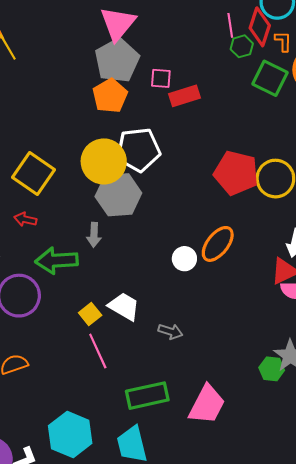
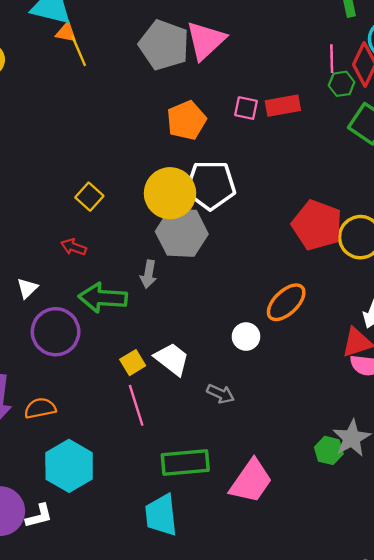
gray pentagon: (117, 60) -> (164, 45), moved, turned -30
red rectangle: (185, 96) -> (283, 106), moved
yellow square: (33, 173) -> (89, 197), size x0.6
white circle: (184, 259) -> (246, 337), moved
cyan hexagon: (70, 435) -> (69, 466), moved

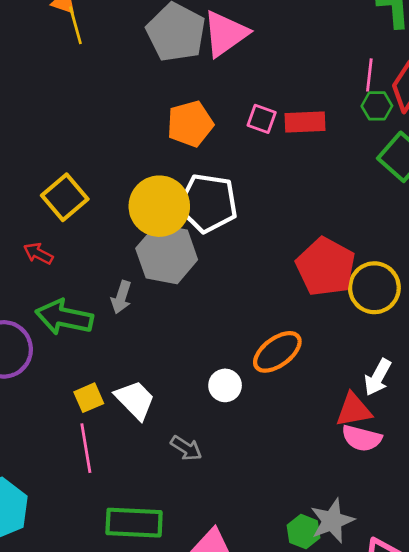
yellow square: (89, 197) -> (65, 197), size x1.4

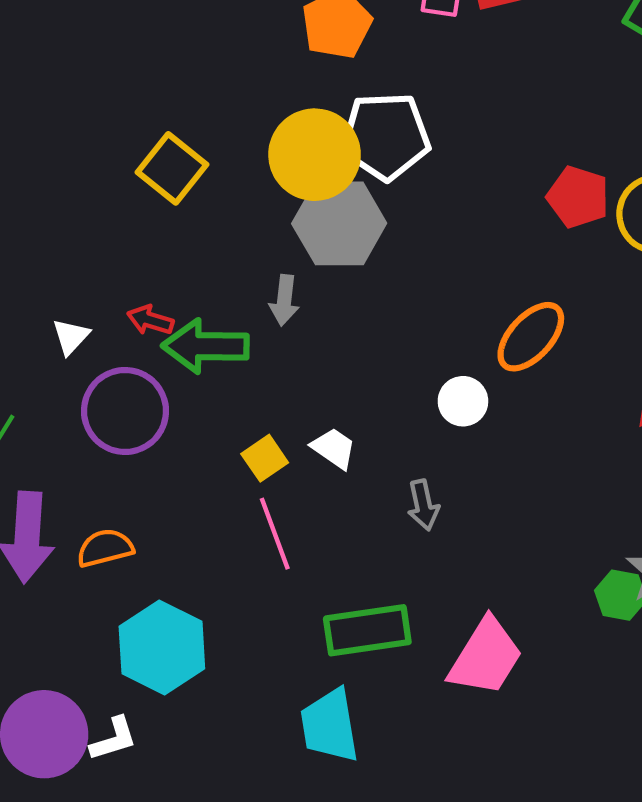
red arrow: (38, 254) -> (150, 320), moved
red pentagon: (326, 267) -> (578, 197), size x0.7
white trapezoid: (135, 400) -> (334, 448), size x0.7
gray arrow: (186, 448) -> (423, 505), turned 56

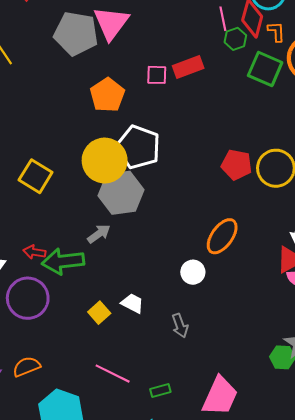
white pentagon: (386, 136) -> (138, 147), turned 30
gray arrow: (284, 300) -> (99, 234), turned -125
pink line: (275, 534) -> (113, 374), moved, turned -36
green rectangle: (367, 630) -> (160, 390), size x0.5

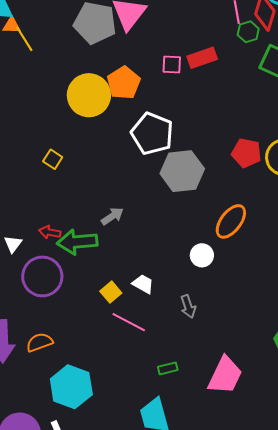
yellow circle: (105, 161) -> (89, 95), moved
yellow square: (36, 176) -> (53, 159), size x0.6
gray hexagon: (121, 193) -> (182, 171), moved
pink line: (113, 374) -> (129, 322), moved

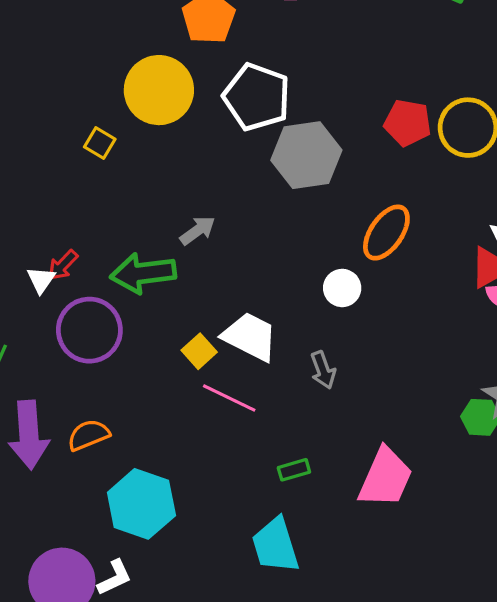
yellow circle: (89, 95) -> (159, 90), moved
red arrow: (50, 232) -> (63, 265), moved, turned -55
white trapezoid: (143, 284) -> (250, 337), size x1.6

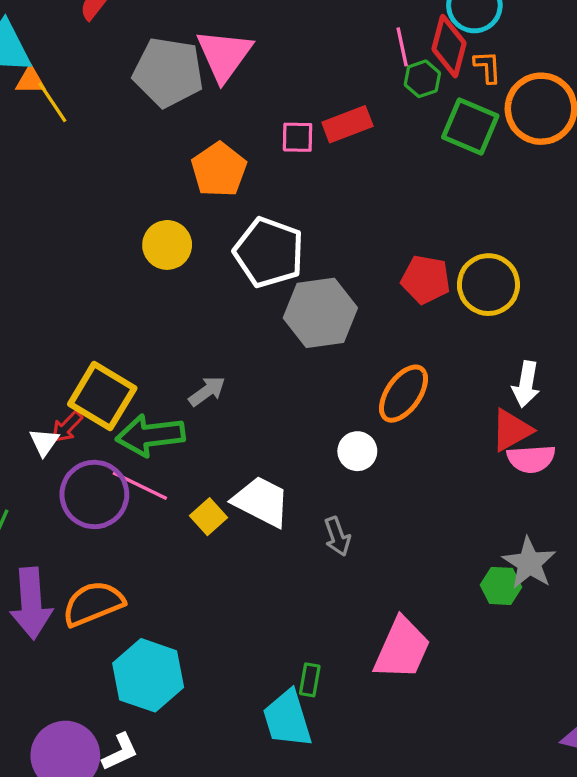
yellow circle: (159, 90) -> (167, 245), size x0.7
yellow square: (100, 143) -> (102, 396), moved, size x2.0
pink line: (229, 398) -> (140, 486), moved
orange semicircle: (88, 435) -> (93, 604), size x1.4
green rectangle: (294, 470) -> (310, 680), moved, turned -64

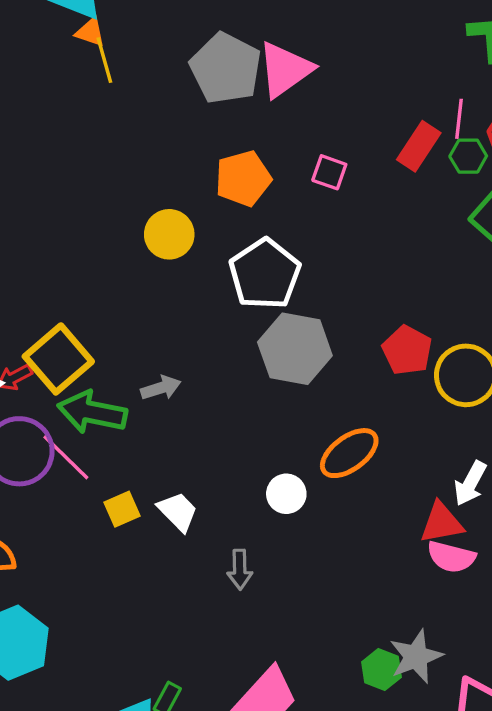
red rectangle: (347, 124) -> (419, 146), moved, turned -54
white trapezoid: (261, 502) -> (178, 512), size x0.7

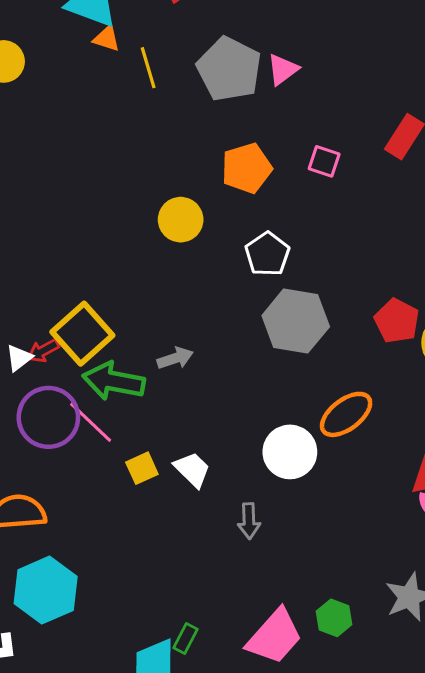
yellow line: (104, 60) -> (148, 68), moved
pink triangle: (285, 70) -> (283, 69), size x0.6
white pentagon: (265, 274) -> (267, 254), size x0.7
white circle: (286, 494) -> (290, 452), size x1.5
green hexagon: (382, 670) -> (334, 618), moved

